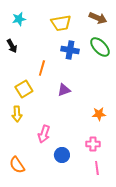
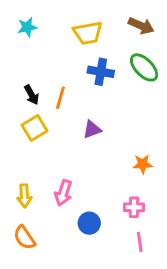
black arrow: (12, 46) -> (32, 95), moved
yellow arrow: (17, 114) -> (24, 196), moved

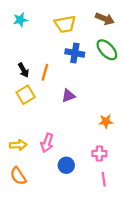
yellow arrow: (24, 196) -> (18, 145), turned -91

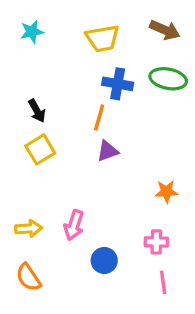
green ellipse: (107, 50) -> (168, 79), turned -35
orange line: (45, 72) -> (99, 117), moved

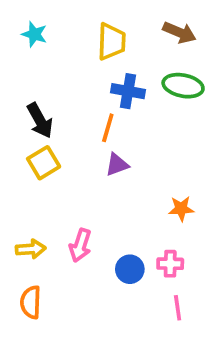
cyan star: (32, 32) -> (34, 34), turned 30
yellow trapezoid: (103, 38) -> (111, 42), turned -78
black arrow: (37, 111) -> (40, 121), size x1.4
blue circle: (104, 260) -> (130, 269), moved
orange semicircle: (28, 277) -> (31, 302), turned 36

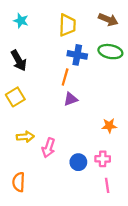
black arrow: (40, 121) -> (19, 60), moved
yellow square: (44, 163) -> (15, 97), moved
yellow arrow: (31, 249) -> (25, 137), moved

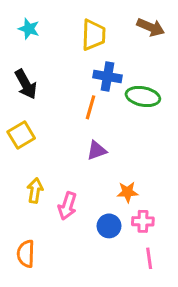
green ellipse: (110, 52) -> (143, 97), moved
purple triangle: (71, 99) -> (97, 150), moved
orange star: (109, 126) -> (127, 192), moved
yellow arrow: (25, 137) -> (35, 190), turned -77

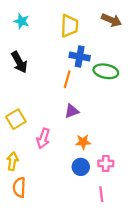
yellow square: (21, 135) -> (16, 119), moved
yellow arrow: (35, 190) -> (12, 161), moved
orange star: (127, 192) -> (83, 142), moved
pink arrow: (67, 206) -> (43, 138), moved
pink line: (149, 258) -> (101, 194), moved

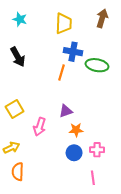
brown arrow: (111, 20) -> (102, 18), turned -96
purple triangle: (72, 111) -> (66, 111), moved
yellow arrow: (12, 161) -> (11, 148), turned 56

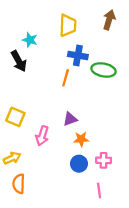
cyan star: (20, 19) -> (30, 40), moved
yellow square: (15, 109) -> (15, 117), turned -36

